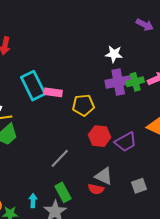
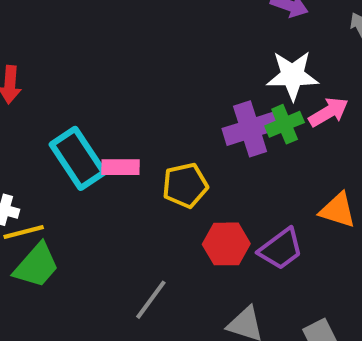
white star: (114, 54) -> (293, 75), moved, size x1.4

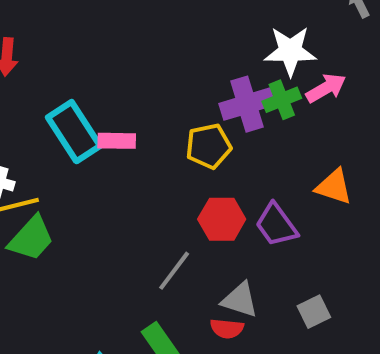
yellow pentagon: (185, 185) -> (209, 146), moved
purple trapezoid: (281, 249) -> (276, 225), turned 90
gray line: (151, 300) -> (174, 271), moved

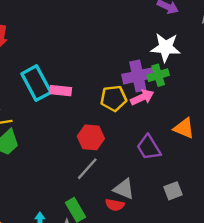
pink arrow: (326, 88) -> (142, 97), moved
red hexagon: (222, 219) -> (91, 137), moved
gray square: (314, 312) -> (173, 191), moved

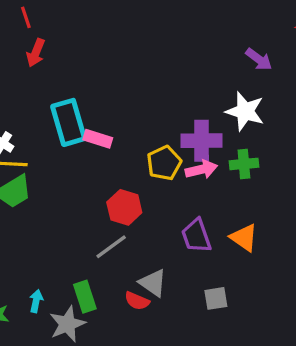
green cross: (158, 75) -> (244, 164), moved
yellow pentagon: (113, 98) -> (164, 163), turned -30
orange triangle: (184, 128) -> (244, 238), moved

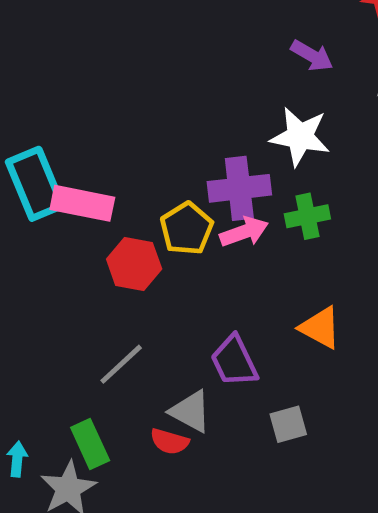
pink rectangle: (98, 139) -> (82, 203), size x1.4
red hexagon: (124, 207) -> (134, 264), moved
purple trapezoid: (196, 236) -> (234, 361), moved

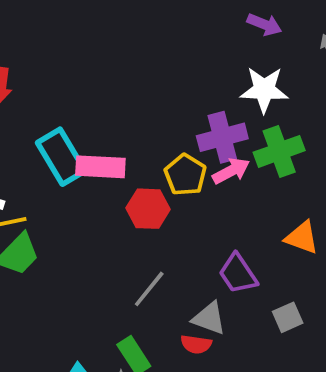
green cross: (307, 216) -> (279, 151), size x1.4

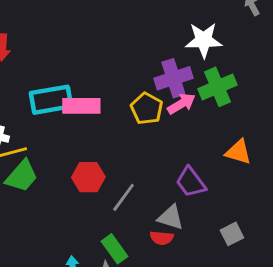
cyan rectangle: (61, 157) -> (51, 100), turned -66
red hexagon: (148, 209) -> (88, 177), moved
gray square: (288, 317) -> (232, 234), moved

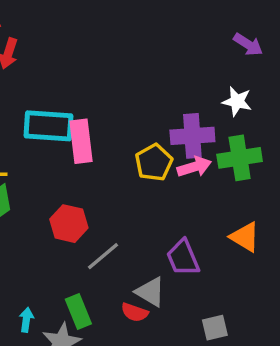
white star: (204, 40) -> (237, 101), size x0.7
pink rectangle: (81, 106) -> (81, 141), turned 69

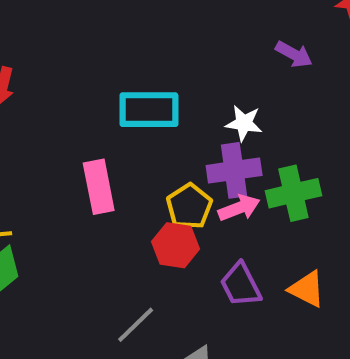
white star: (237, 101) -> (244, 123), moved
cyan rectangle: (48, 126) -> (149, 110), moved
red hexagon: (69, 224) -> (176, 245), moved
purple trapezoid: (183, 258) -> (241, 285), moved

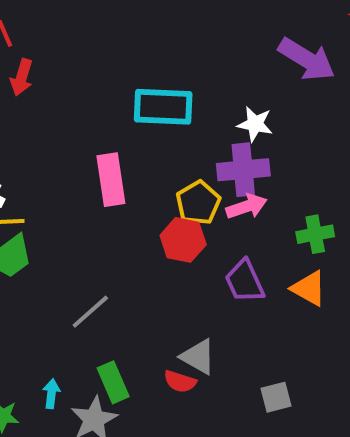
purple arrow: (294, 54) -> (307, 59), size x1.6
green cross: (293, 193) -> (315, 234), moved, size x0.7
gray line: (136, 325) -> (90, 312), moved

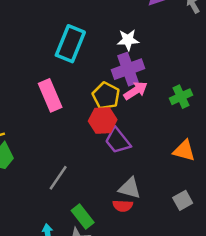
cyan rectangle: (163, 107) -> (70, 44), turned -56
purple trapezoid: (245, 281) -> (118, 141), moved
orange triangle: (309, 288) -> (184, 151), moved

